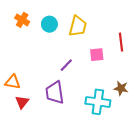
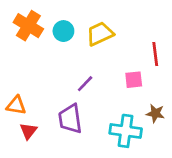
orange cross: (22, 20) -> (28, 26), size x1.5
yellow trapezoid: (78, 26) -> (100, 34), turned -130
pink square: (97, 55) -> (134, 80), moved

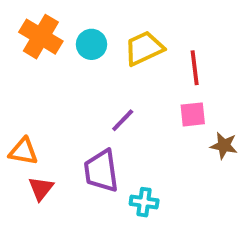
red line: (155, 54) -> (195, 68), moved
brown star: (155, 113) -> (224, 146), moved
cyan cross: (126, 131) -> (144, 202), moved, size x0.6

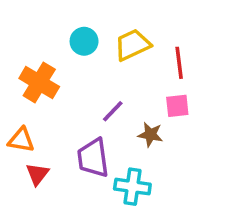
orange cross: (41, 37) -> (39, 83), moved
brown star: (224, 146) -> (150, 135), moved
cyan cross: (144, 202) -> (132, 187), size x1.4

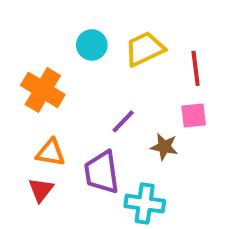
orange triangle: (21, 140) -> (51, 153), moved

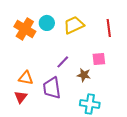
red line: (196, 68) -> (109, 28), moved
orange cross: (43, 90) -> (25, 29), moved
cyan cross: (145, 204) -> (90, 104), moved

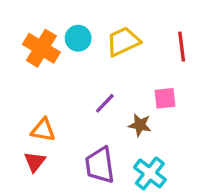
purple trapezoid: (52, 88) -> (100, 165), moved
cyan cross: (90, 104) -> (150, 173), turned 30

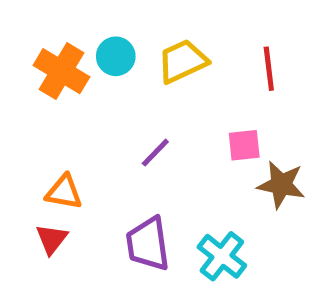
brown star: (140, 125) -> (281, 185), moved, size x1.4

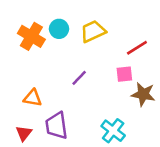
red line: (269, 69) -> (137, 48), moved, turned 65
red triangle: (52, 239) -> (24, 133), moved
purple trapezoid: (148, 244) -> (56, 126), moved

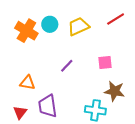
red line: (137, 48) -> (116, 19), moved
brown star: (143, 94) -> (115, 91), moved
cyan cross: (113, 131) -> (95, 110), turned -30

